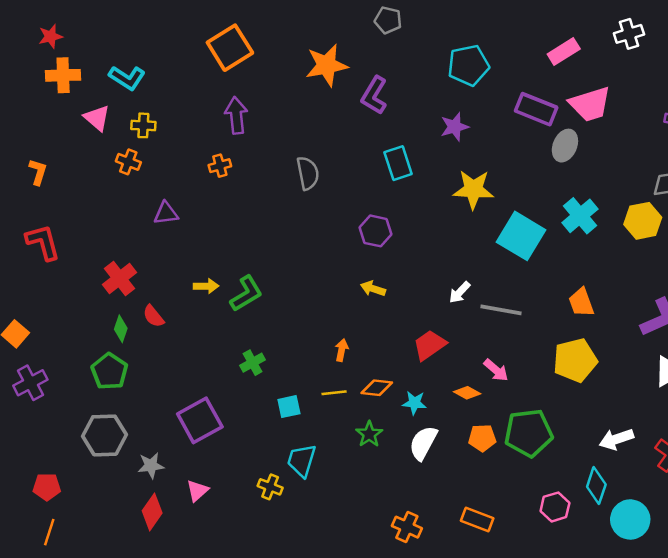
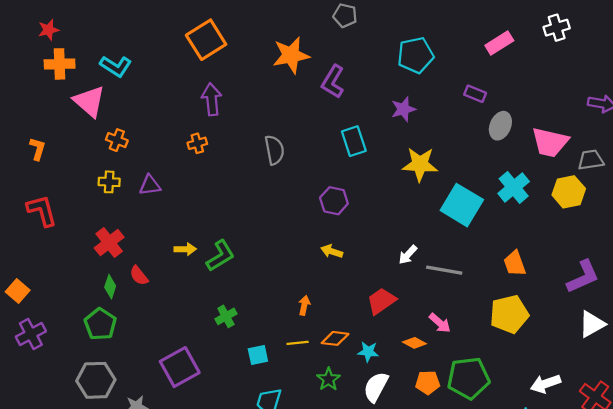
pink trapezoid: (590, 104) -> (550, 142), moved, turned 30
purple rectangle: (536, 109) -> (475, 94), size x0.6
pink triangle: (97, 118) -> (89, 101), size x1.4
yellow cross: (143, 125) -> (109, 182), moved

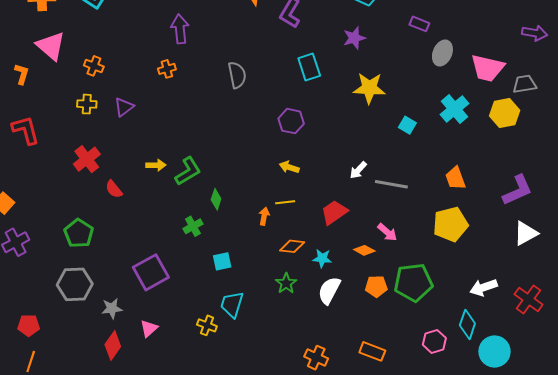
pink triangle: (89, 101) -> (51, 46), moved
purple triangle: (150, 185) -> (124, 107), turned -30
cyan square: (462, 205) -> (407, 125), size x0.5
green diamond: (110, 287) -> (216, 199), moved
yellow line: (298, 343) -> (285, 202), moved

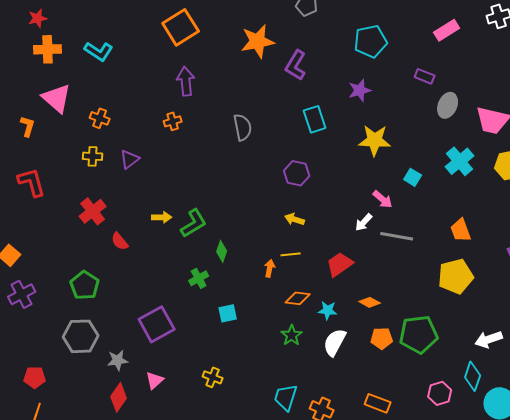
pink arrow: (387, 232) -> (383, 199), moved
cyan trapezoid: (232, 304) -> (286, 397), moved

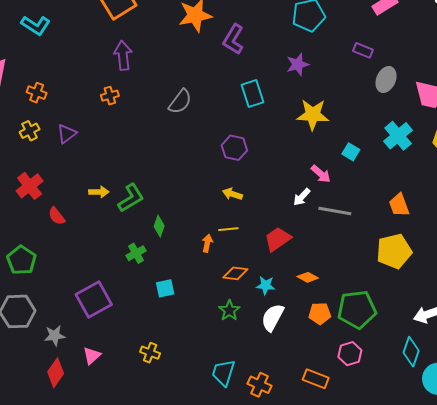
gray semicircle: (243, 127) -> (180, 102), turned 48
yellow cross: (93, 156) -> (30, 131), turned -30
pink hexagon: (440, 393) -> (350, 354), moved

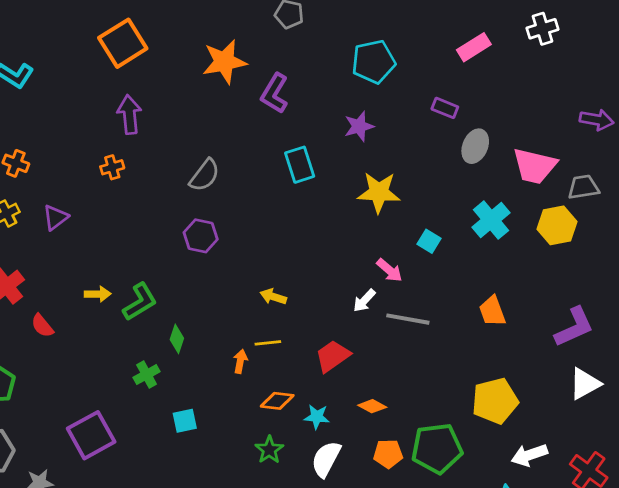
purple hexagon: (234, 148) -> (201, 236), moved
yellow pentagon: (394, 251) -> (495, 401), moved

